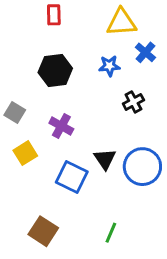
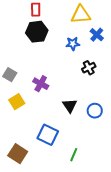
black hexagon: (55, 70) -> (37, 32), moved
blue circle: (142, 167) -> (95, 111), size x0.6
blue square: (72, 177) -> (48, 135), moved
brown square: (43, 231) -> (18, 154), moved

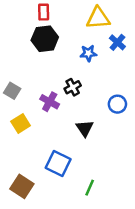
black cross: (89, 68) -> (73, 87), moved
blue circle: (95, 111) -> (117, 104), moved

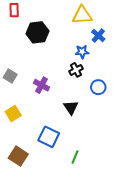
red rectangle: (44, 12) -> (14, 10), moved
blue star: (88, 53) -> (82, 52), moved
black cross: (73, 87) -> (76, 70), moved
yellow square: (21, 123) -> (13, 114), moved

